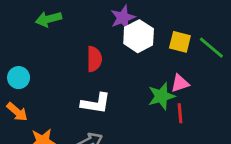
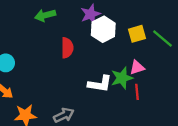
green arrow: (49, 19) -> (45, 15), moved
yellow square: (180, 42) -> (137, 34), turned -30
white L-shape: (96, 103) -> (100, 84), moved

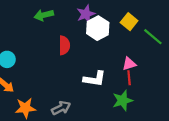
yellow square: (137, 34) -> (129, 22), moved, turned -35
green star: (122, 78) -> (123, 100), moved
red line: (137, 92) -> (129, 78), moved

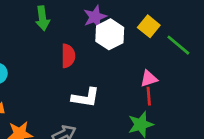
green arrow: (44, 15) -> (43, 18), turned -84
white L-shape: (95, 79) -> (86, 98), moved

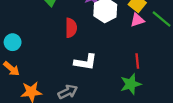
pink triangle: (149, 79) -> (137, 20), moved

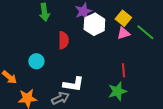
cyan circle: (13, 42) -> (36, 61), moved
white L-shape: (85, 62) -> (73, 84), moved

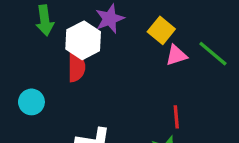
yellow square: (123, 18) -> (161, 30), moved
white hexagon: (94, 24) -> (83, 40), moved

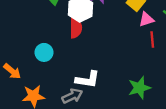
red line: (176, 117) -> (152, 39), moved

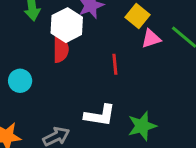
red line: (152, 39) -> (115, 64), moved
white L-shape: (88, 79) -> (100, 115), moved

